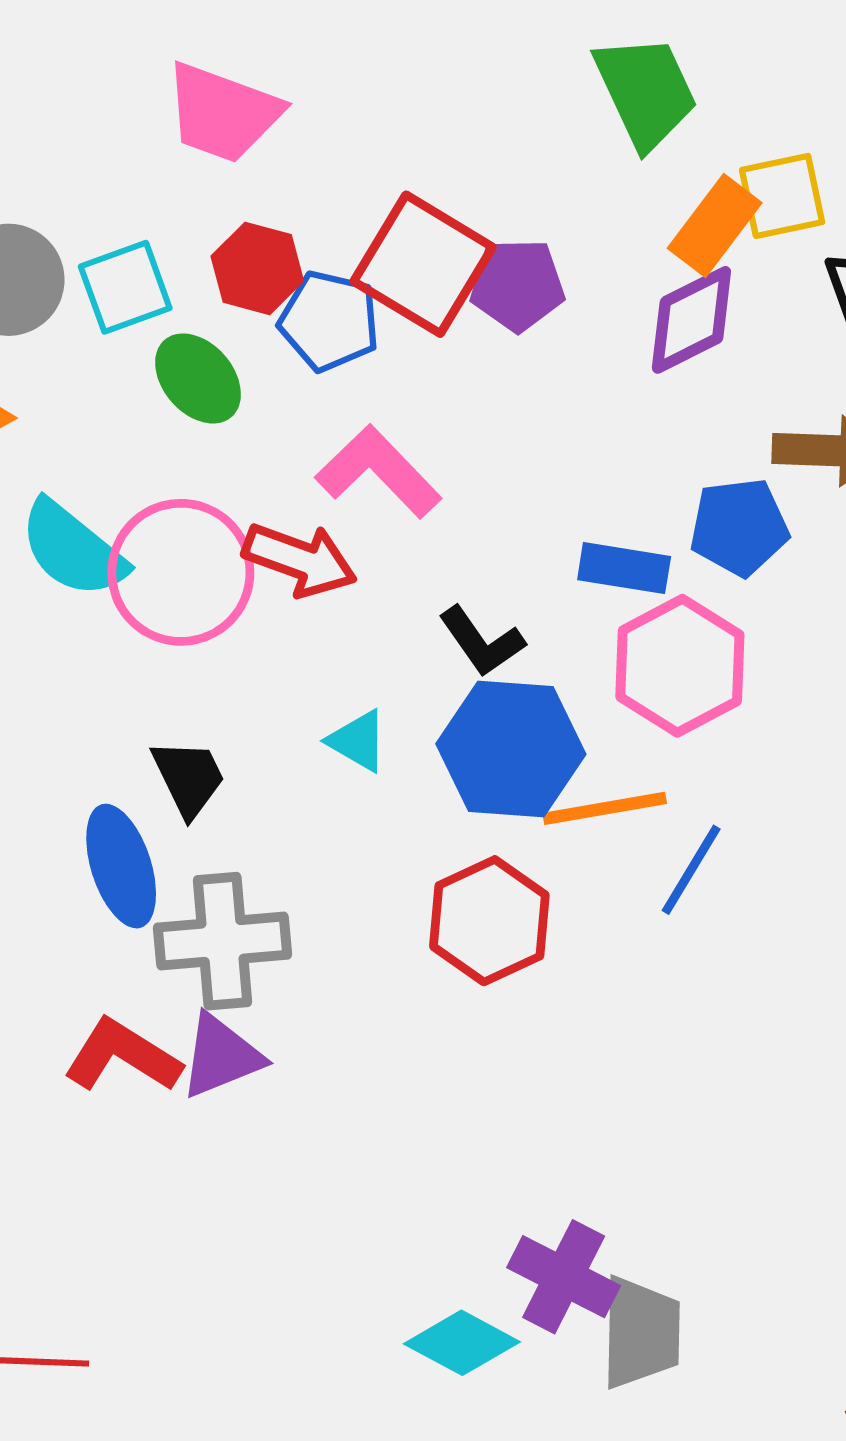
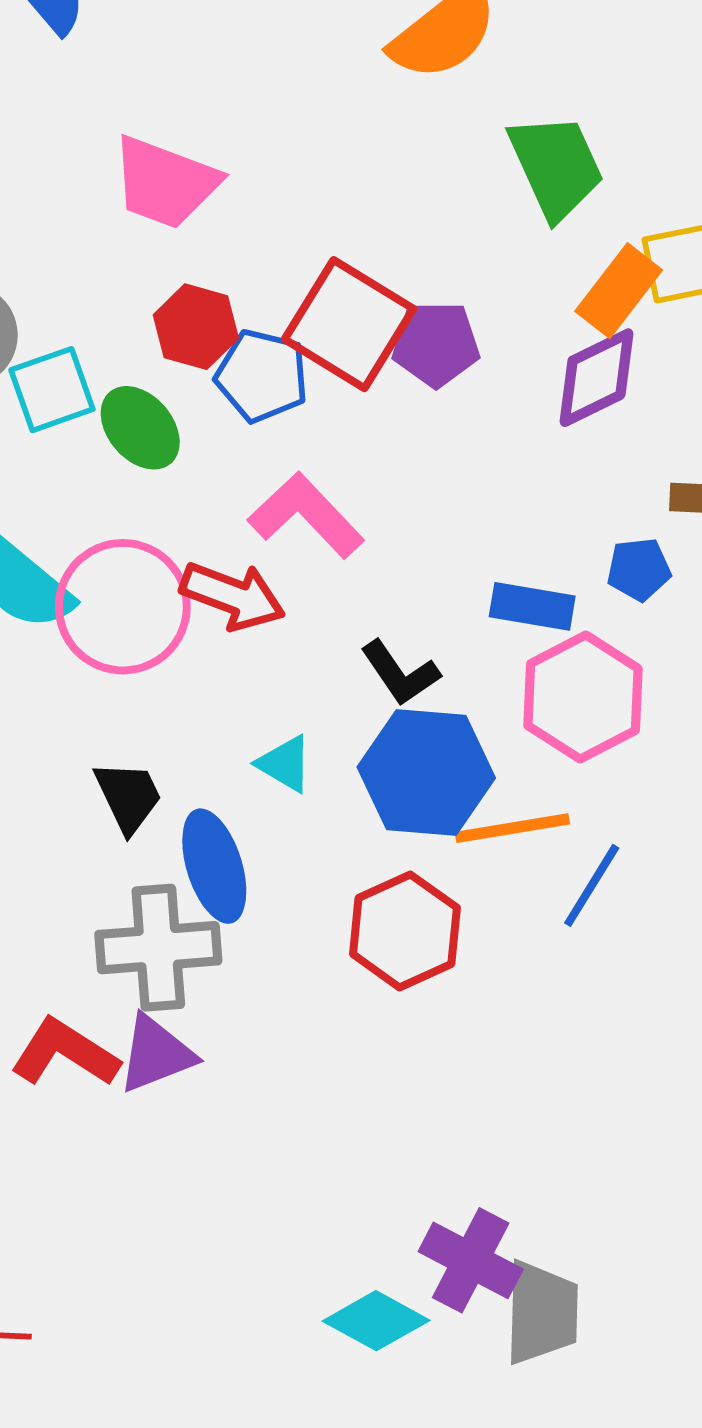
cyan square: (125, 287) -> (52, 390), moved
blue pentagon: (739, 527) -> (639, 569), size x0.7
blue ellipse: (121, 866) -> (214, 866), moved

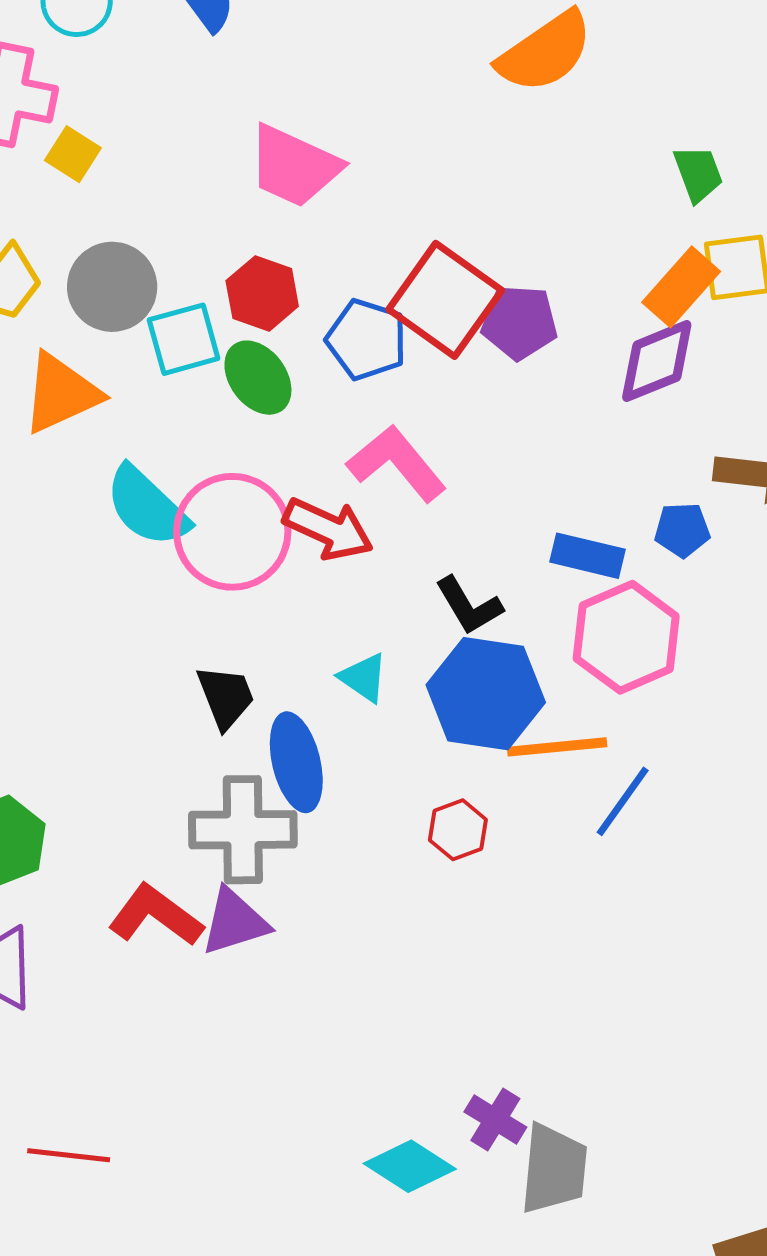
green trapezoid: (556, 166) -> (698, 174), moved, size x0.6
red hexagon: (196, 327) -> (262, 294), moved
red hexagon: (405, 931) -> (458, 830), size x0.6
purple cross: (471, 1260) -> (495, 1120), size x0.7

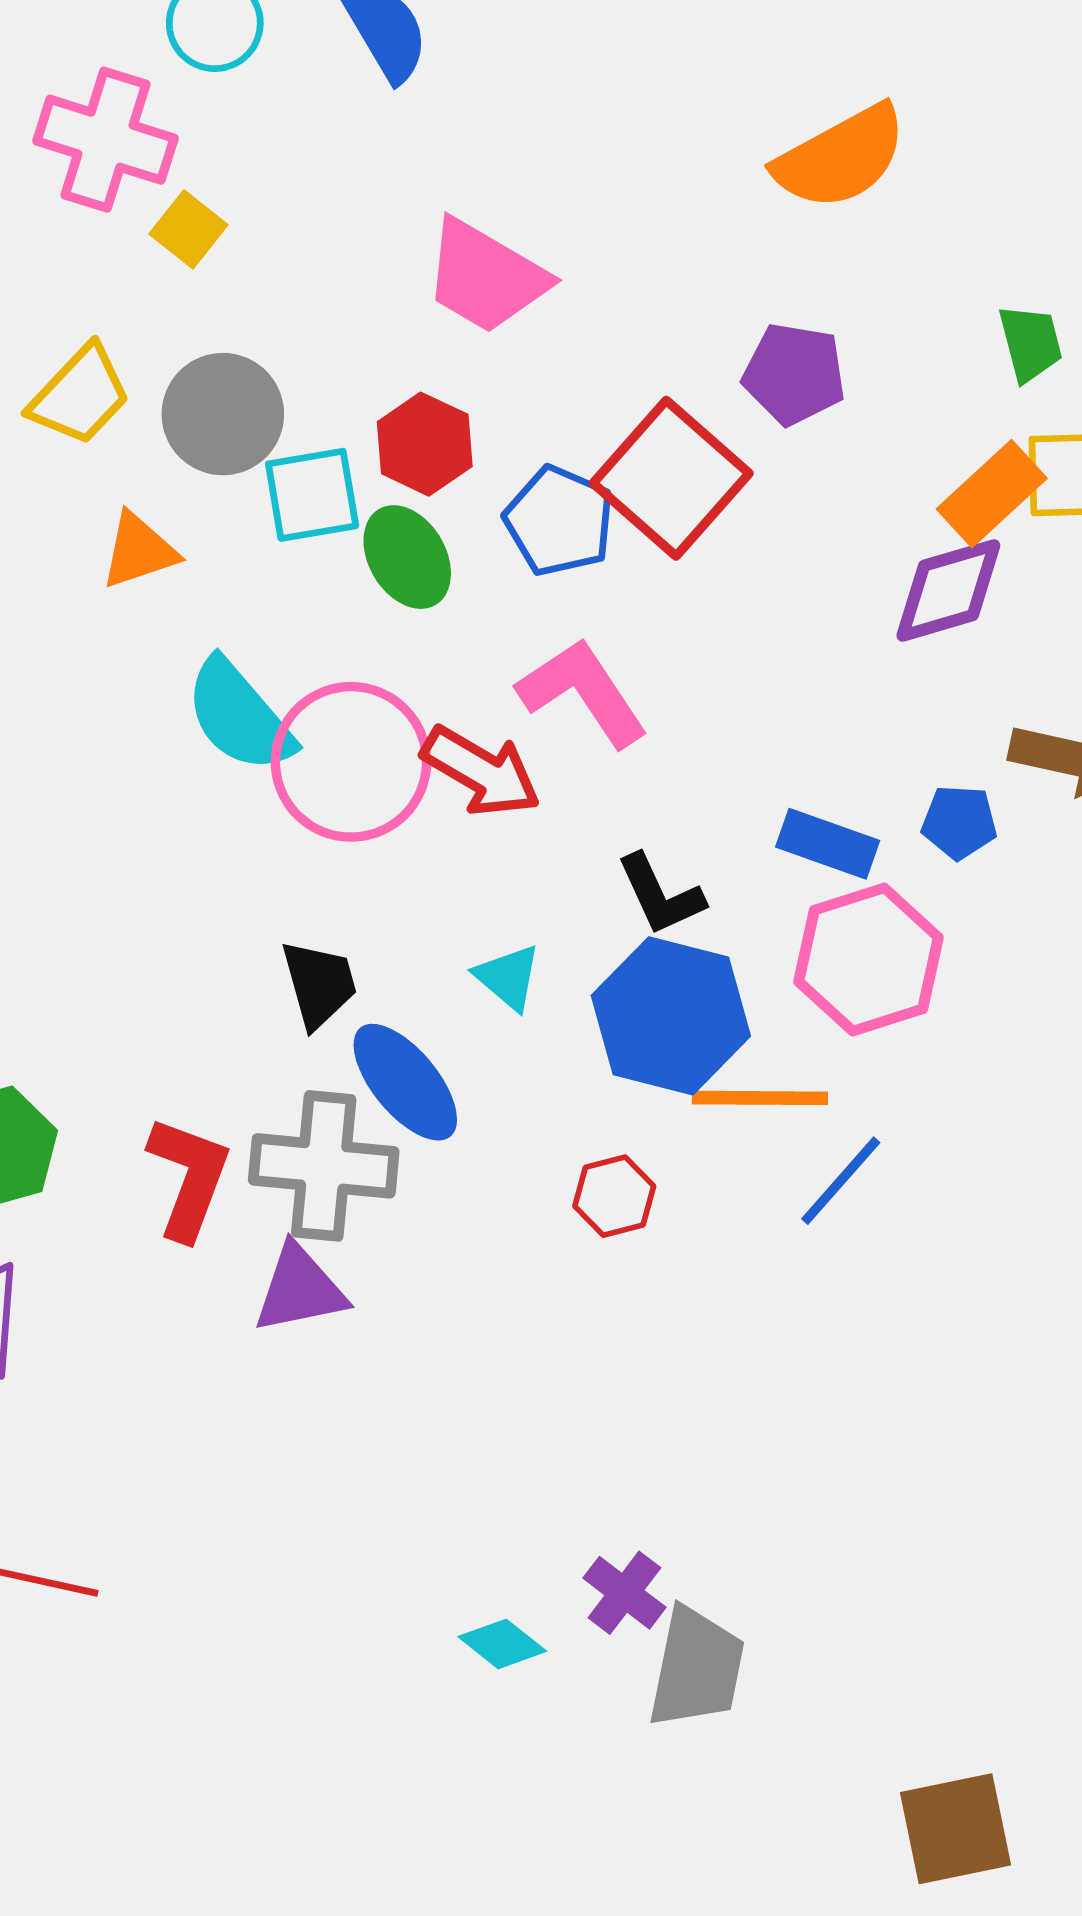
purple pentagon: (519, 322) -> (794, 374), moved
orange triangle: (61, 393) -> (139, 551), size x0.7
blue ellipse: (296, 762) -> (405, 1082), turned -32
red L-shape: (156, 915) -> (189, 1178), moved, turned 68
cyan diamond: (410, 1166) -> (502, 1644), size x0.7

